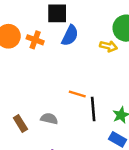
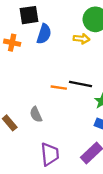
black line: (93, 109) -> (81, 84), moved, turned -65
gray semicircle: (49, 119) -> (36, 114), turned -119

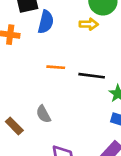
orange line: (59, 88) -> (56, 67), moved

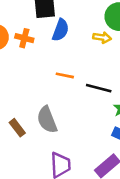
gray semicircle: (43, 114) -> (47, 120), size x1.5

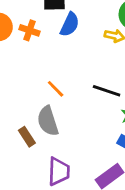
orange line: (65, 75) -> (56, 89), moved, turned 30
brown rectangle: (17, 128) -> (27, 137), moved

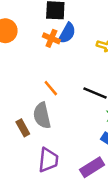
orange cross: (30, 30) -> (51, 38), moved

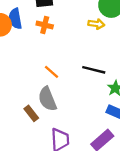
blue semicircle: (67, 33) -> (15, 19), moved, turned 150

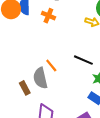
orange line: (52, 72) -> (51, 66), moved

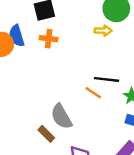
orange line: (51, 66) -> (93, 93), moved

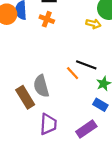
brown rectangle: (46, 134) -> (25, 97), size x1.5

